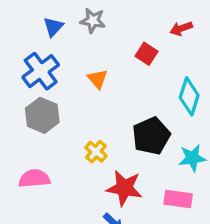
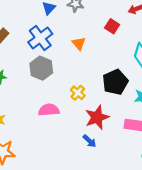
pink semicircle: (34, 179) -> (49, 110), moved
red star: (124, 188) -> (97, 117), turned -30

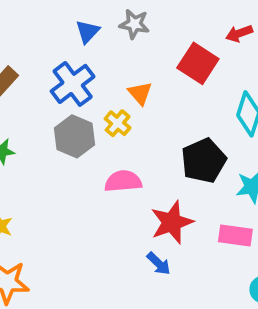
red square: (112, 26) -> (198, 63), size x1.5
yellow cross: (78, 93) -> (118, 123), moved
pink semicircle: (49, 110) -> (123, 181), moved

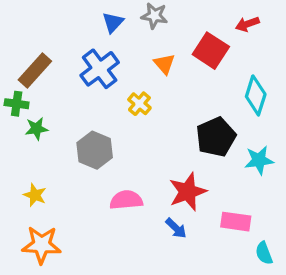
orange triangle: (140, 93) -> (164, 64), moved
gray hexagon: (74, 136) -> (95, 150), moved
pink semicircle: (123, 181) -> (126, 200), moved
pink rectangle: (235, 235) -> (236, 222), moved

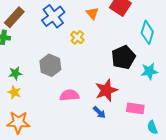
green star: (37, 129) -> (15, 73), moved

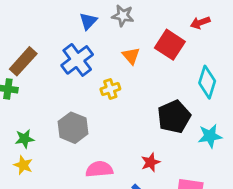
yellow cross: (77, 37) -> (110, 89), turned 32
red star: (106, 90) -> (150, 162), size x0.6

